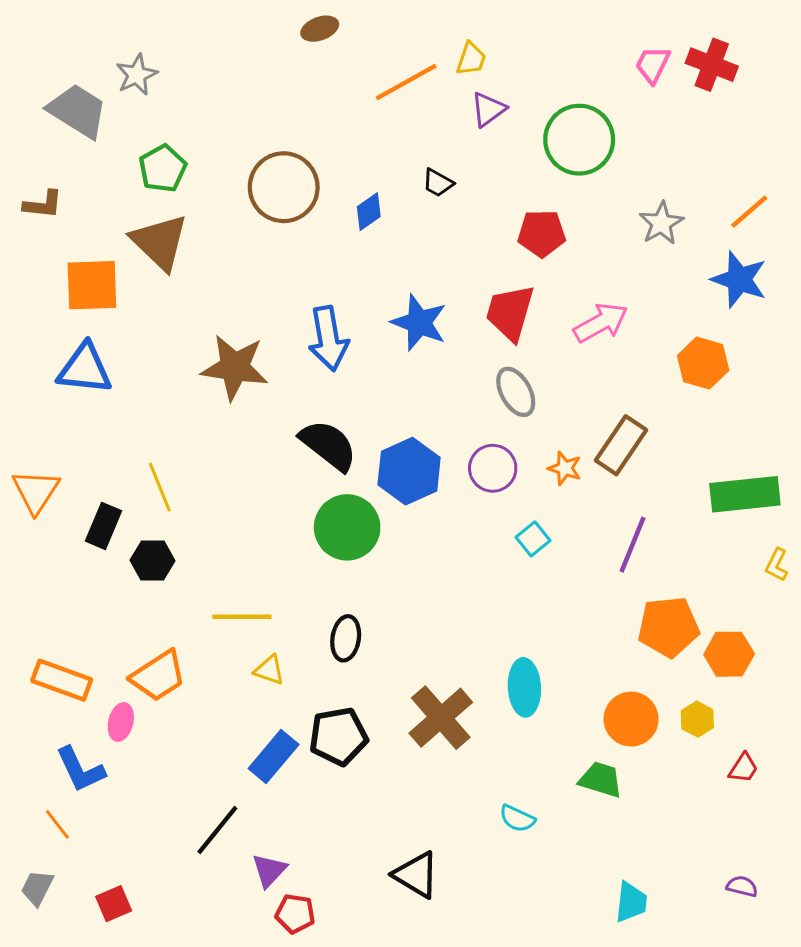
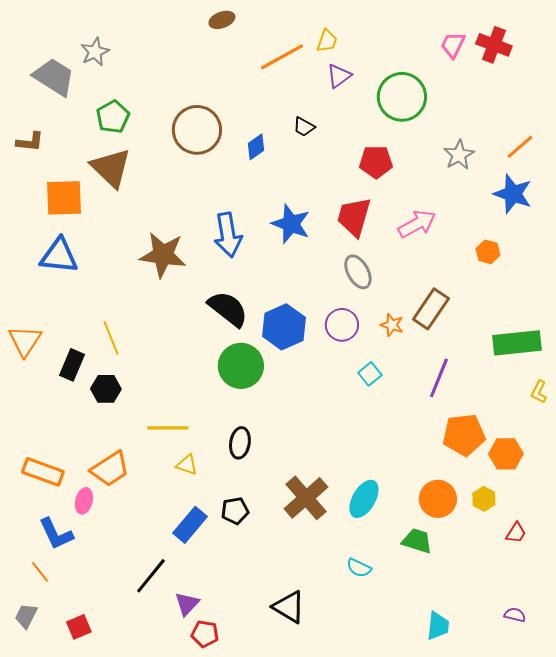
orange hexagon: (703, 363) -> (488, 252), size x0.7
cyan ellipse: (524, 687) -> (364, 499), moved, turned 33
black pentagon: (338, 736) -> (235, 511), size x0.7

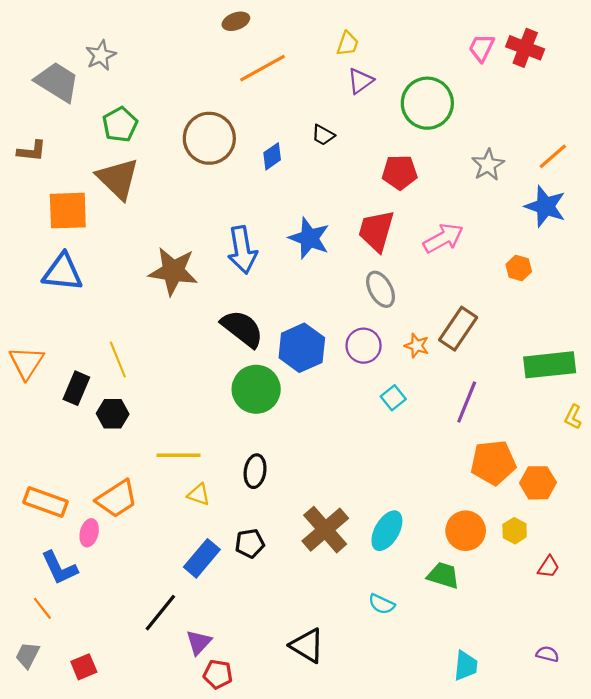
orange line: (282, 57) -> (262, 68), moved

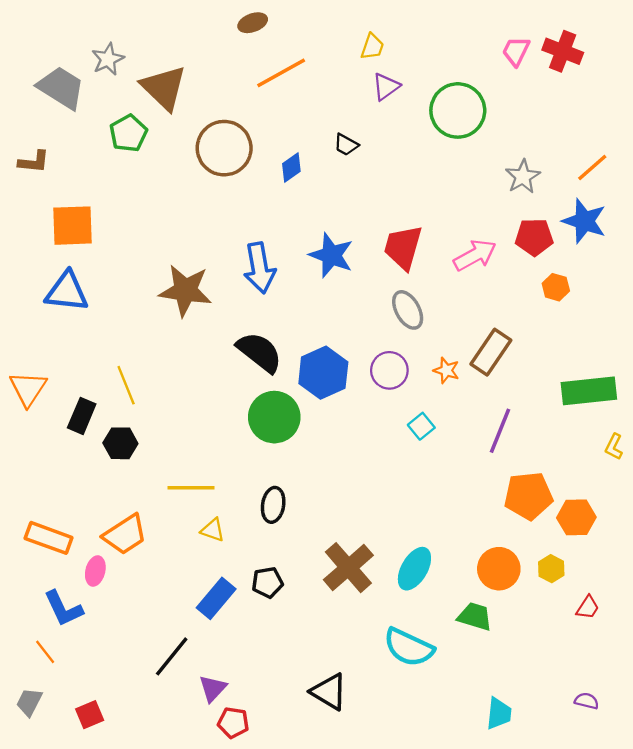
red pentagon: (400, 172) -> (534, 237), moved
brown triangle: (118, 179) -> (164, 88), moved
cyan semicircle: (382, 604) -> (409, 647), size x1.8

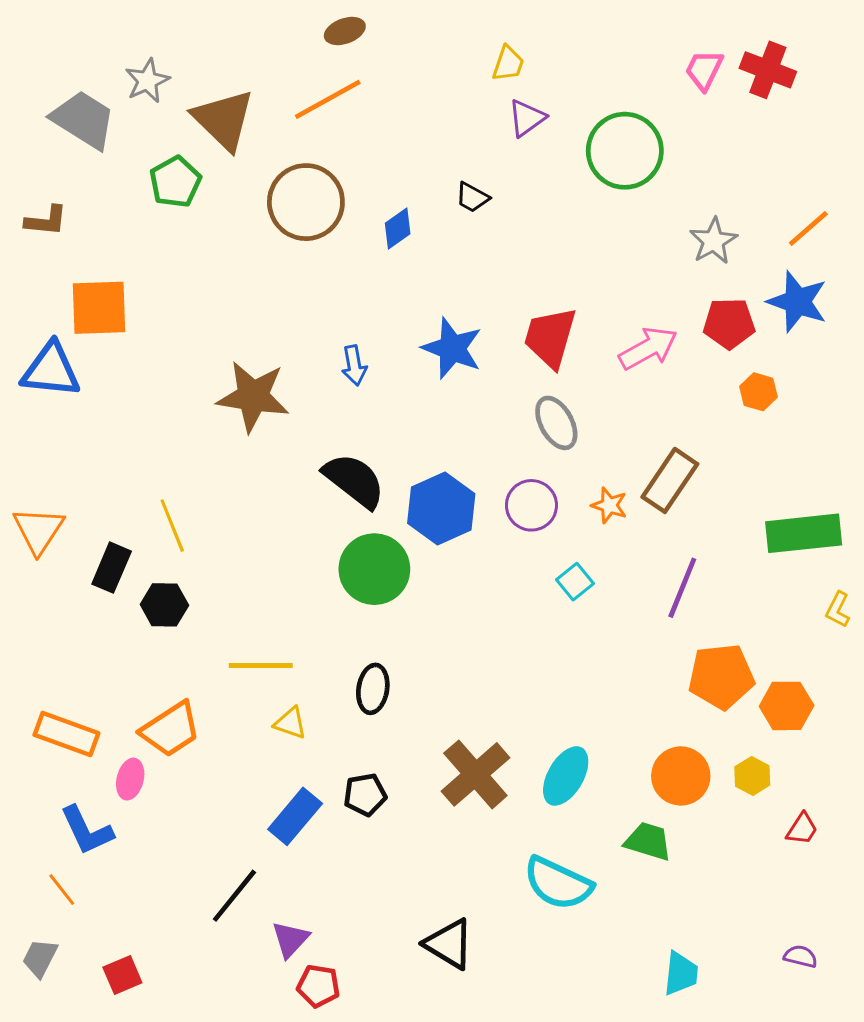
orange line: (281, 73) -> (328, 99), moved
blue arrow: (259, 268) -> (354, 365), size x0.6
blue triangle: (67, 292) -> (51, 370), moved

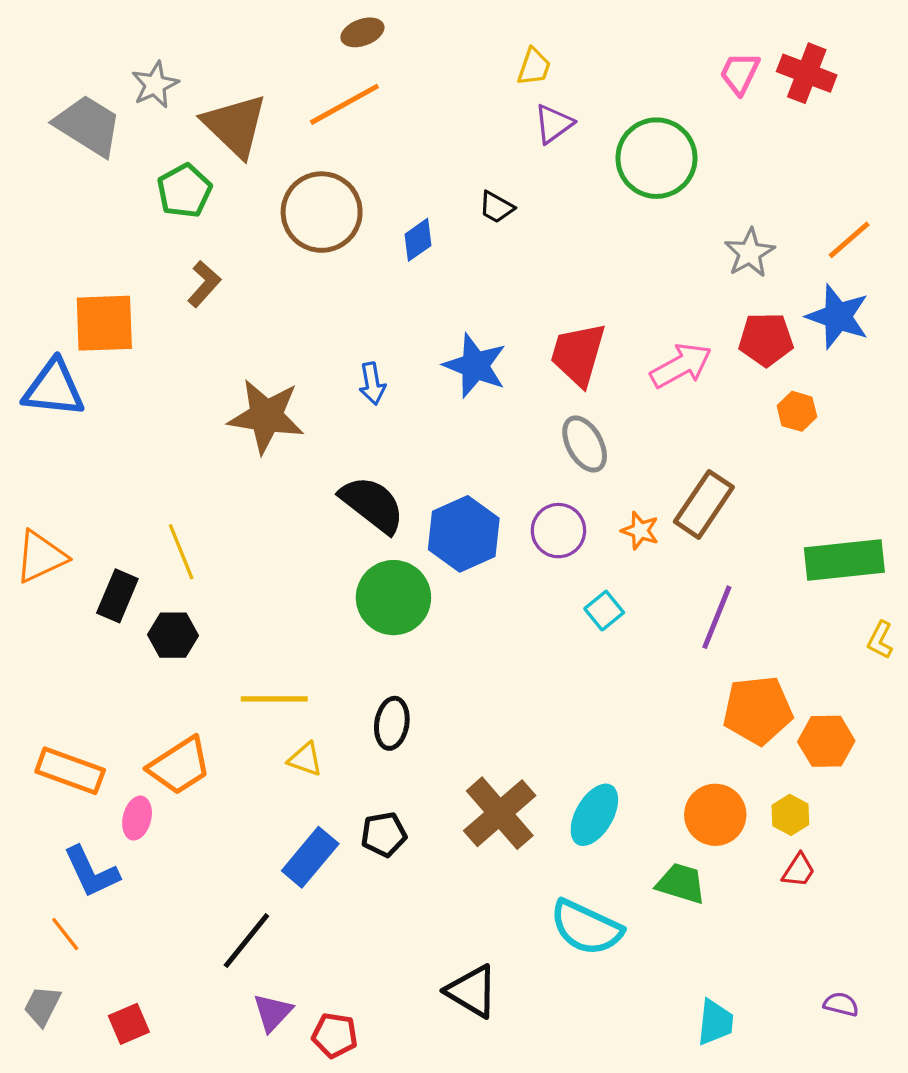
brown L-shape: (46, 221) -> (204, 284), moved, turned -54
orange triangle: (38, 530) -> (41, 557), turned 32
red trapezoid: (802, 829) -> (799, 870), moved
purple triangle: (290, 939) -> (273, 1012), moved

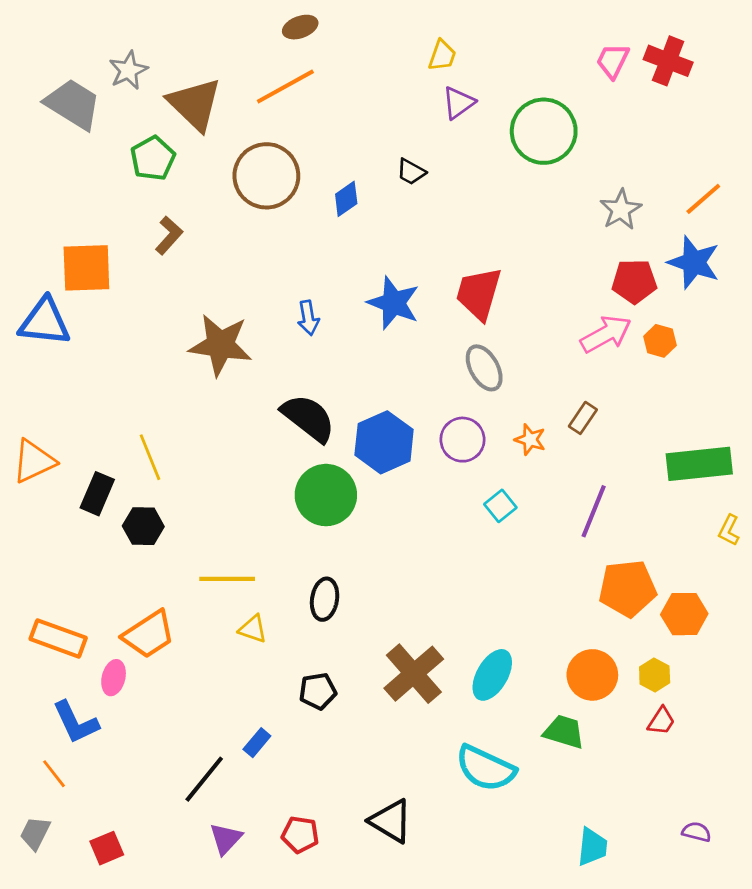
pink arrow: (681, 366) -> (606, 334), moved
brown rectangle: (704, 504) -> (583, 418), size x0.6
blue rectangle: (310, 857) -> (257, 743), moved, size x0.6
red pentagon: (335, 1035) -> (300, 835), moved

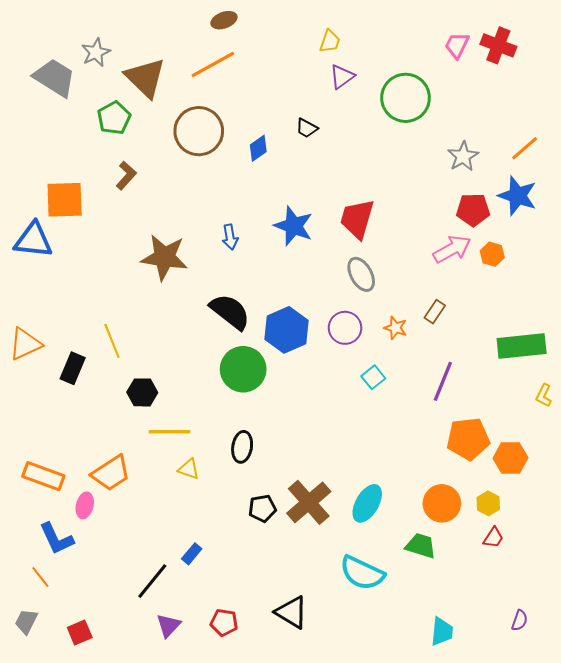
black hexagon: (143, 526) -> (142, 392), moved
black pentagon: (318, 691) -> (262, 508), moved
purple semicircle: (696, 832) -> (520, 620), turned 95

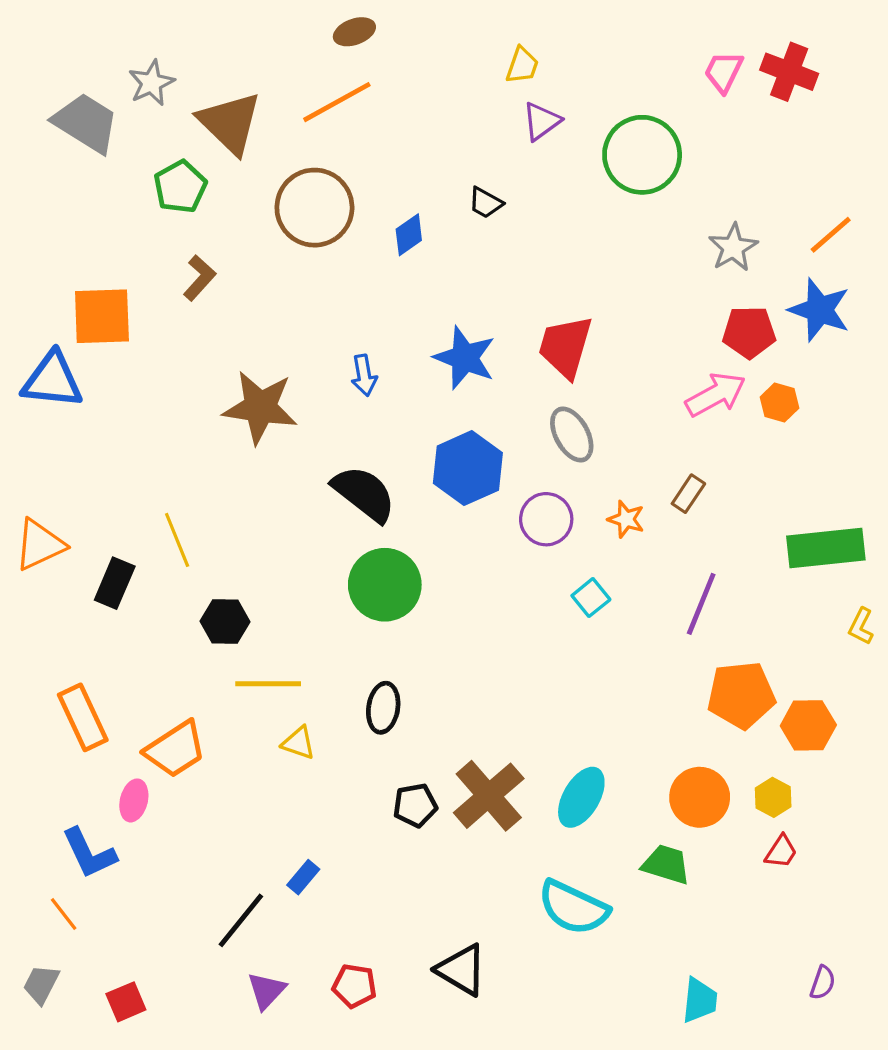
blue hexagon: (287, 330) -> (468, 468), moved
orange rectangle: (43, 476) -> (83, 717), moved, turned 45

